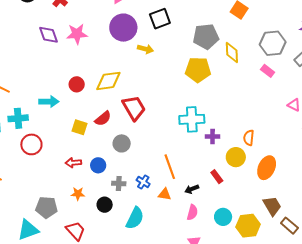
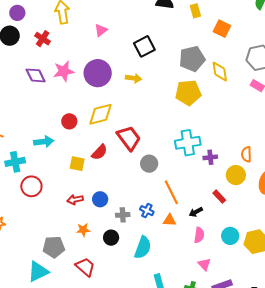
purple circle: (123, 28) -> (98, 73), moved
gray circle: (122, 143) -> (149, 164), moved

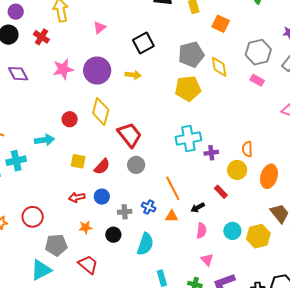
purple diamond: (36, 75) -> (18, 74), moved
yellow diamond: (100, 114) -> (101, 112), turned -60
red semicircle: (99, 152) -> (102, 167), moved
gray circle: (149, 164) -> (136, 165), moved
red circle: (31, 186) -> (33, 217), moved

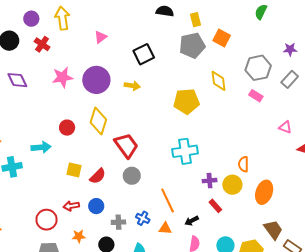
purple circle: (16, 12) -> (31, 19), moved
gray pentagon: (191, 54) -> (192, 46), moved
purple cross: (211, 153) -> (210, 181), moved
red circle: (33, 217) -> (46, 220), moved

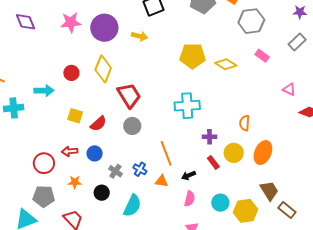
gray hexagon: (258, 68) -> (251, 21), moved
yellow diamond: (218, 81) -> (226, 64), moved, turned -55
yellow circle: (232, 185) -> (234, 153), moved
gray cross: (118, 222) -> (115, 171), turned 32

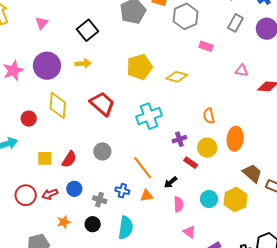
yellow diamond: (226, 64) -> (177, 77), moved
red trapezoid: (129, 95) -> (102, 104), moved
red circle: (44, 163) -> (26, 195), moved

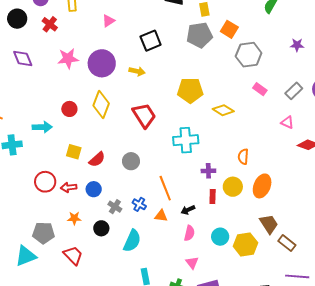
gray rectangle: (235, 23) -> (294, 91), moved
red rectangle: (191, 163) -> (213, 196), turned 40

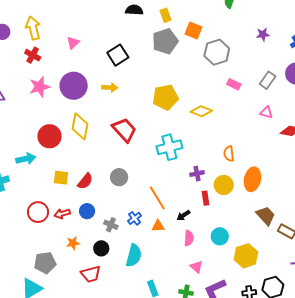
red cross: (50, 24) -> (33, 55), moved
red circle: (69, 109) -> (50, 136), size x1.5
blue cross: (139, 204) -> (135, 218), turned 32
yellow hexagon: (245, 244) -> (246, 256), moved
red trapezoid: (73, 255) -> (91, 274), moved, turned 130

